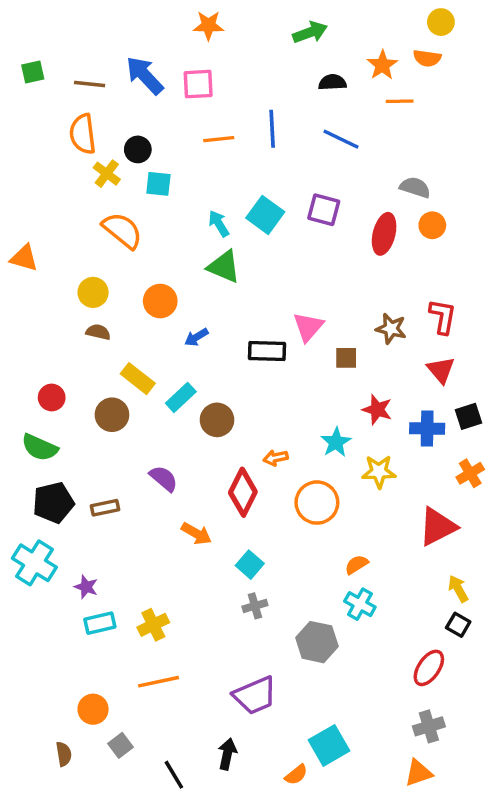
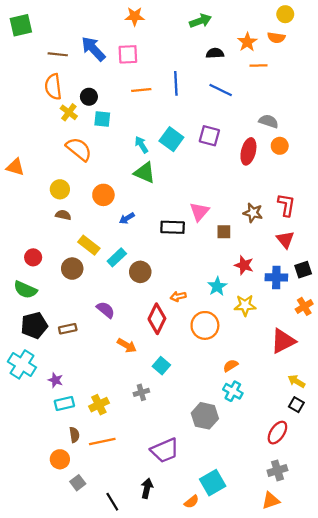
green square: (33, 72) -> (21, 25), moved, size x1.5
yellow arrow: (458, 589) -> (296, 381), turned -30
gray cross: (255, 606) -> (141, 392), moved
brown semicircle: (64, 754) -> (74, 435), moved

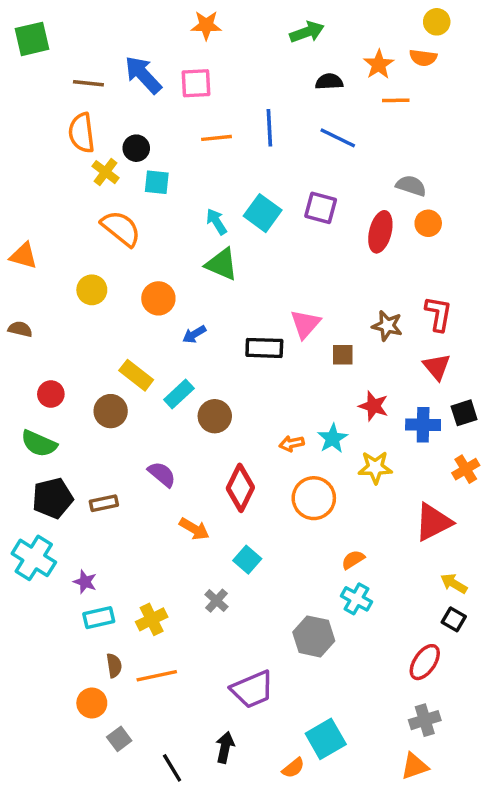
brown semicircle: (63, 215) -> (20, 329), moved
orange arrow: (178, 296) -> (292, 444), moved
gray cross: (141, 392) -> (216, 601), turned -32

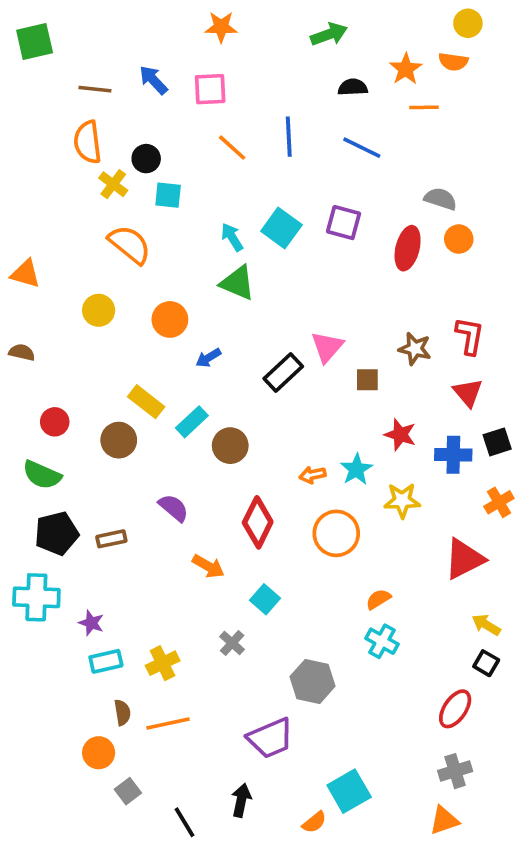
blue arrow: (143, 75) -> (153, 80), size x0.7
orange line: (216, 138) -> (232, 148), turned 48
black rectangle: (264, 348) -> (283, 372), turned -45
cyan cross: (34, 558) -> (36, 597), turned -30
gray hexagon: (314, 636) -> (313, 681), moved

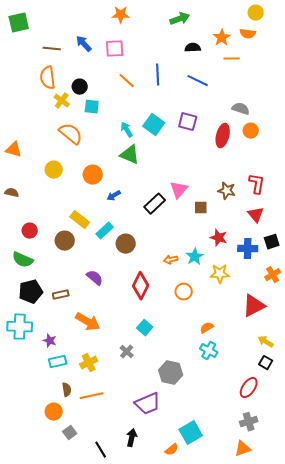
orange circle: (336, 533) -> (184, 292), size x0.7
orange arrow: (208, 566) -> (88, 322), moved, size x1.4

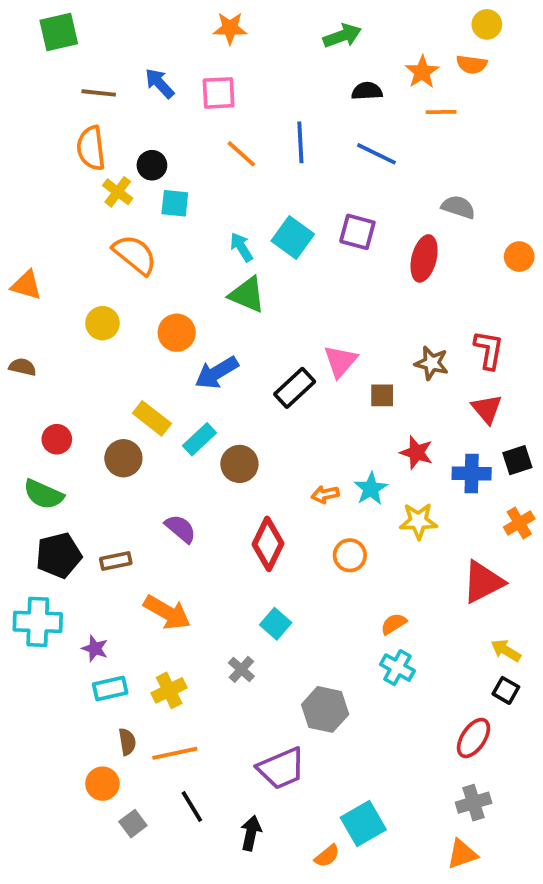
green square: (19, 23) -> (59, 32), moved
orange circle: (251, 131) -> (519, 257), moved
blue arrow: (114, 196) -> (217, 373), size x1.6
black line: (101, 450) -> (192, 806), moved

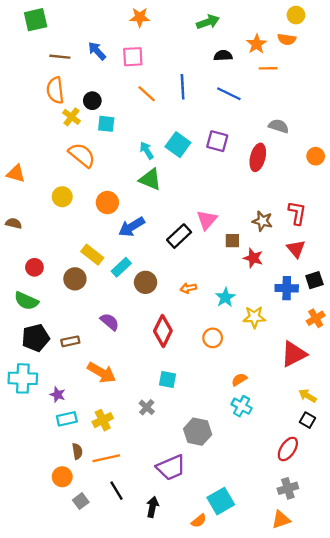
red star: (416, 453) -> (253, 258), moved
orange arrow: (325, 494) -> (188, 288), moved
cyan square: (276, 624) -> (168, 380), turned -30

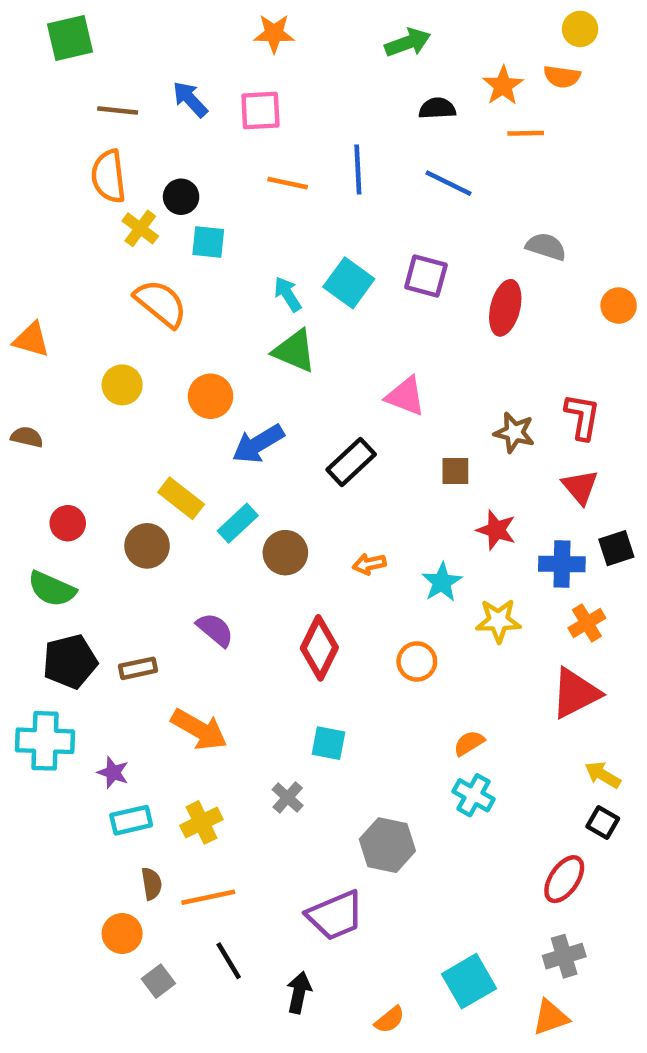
orange line: (147, 94) -> (288, 183), turned -30
pink triangle: (207, 220) -> (406, 396), moved, turned -50
red star: (253, 258) -> (496, 530), moved
orange cross: (316, 318) -> (587, 623), moved
cyan square: (221, 501) -> (469, 981), moved

